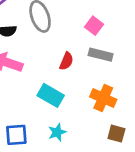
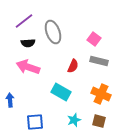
cyan star: (57, 132) -> (74, 120), moved
brown square: (116, 134) -> (99, 121), moved

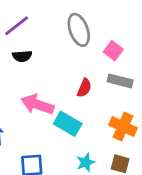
gray ellipse: (53, 32) -> (79, 30), moved
pink arrow: (28, 67) -> (37, 104), moved

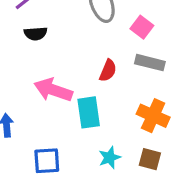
cyan rectangle: (68, 124) -> (89, 112), turned 52

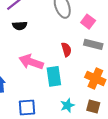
red semicircle: (108, 71) -> (66, 50), turned -40

